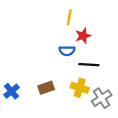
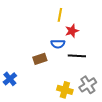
brown rectangle: (46, 88) -> (40, 59), moved
yellow cross: (80, 88) -> (65, 90), moved

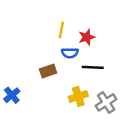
yellow line: (60, 15) -> (61, 30), moved
yellow cross: (65, 90) -> (78, 96), moved, turned -35

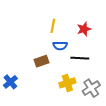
red star: (87, 37) -> (84, 29), moved

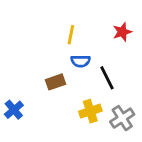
red star: (84, 29) -> (122, 32), moved
black line: (80, 58) -> (107, 78), turned 60

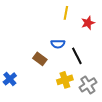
yellow line: (71, 35) -> (66, 13), moved
brown rectangle: (56, 82) -> (40, 59), turned 56

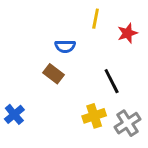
blue semicircle: (58, 44) -> (65, 46), moved
brown rectangle: (40, 59) -> (53, 74), moved

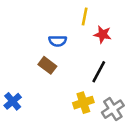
red star: (128, 33) -> (103, 34), moved, turned 30
black line: (112, 81) -> (99, 72), turned 55

